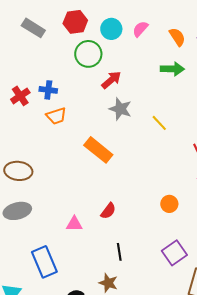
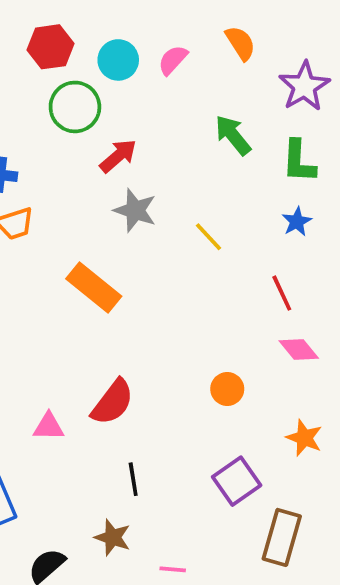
orange semicircle: (177, 37) -> (240, 43), moved
green arrow: (172, 69) -> (233, 135), turned -130
red semicircle: (108, 211) -> (113, 402), size x1.5

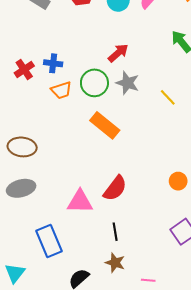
green circle: (75, 107) -> (94, 83), moved
pink triangle: (49, 427) -> (80, 202), size x1.5
black line: (133, 479) -> (115, 232), moved

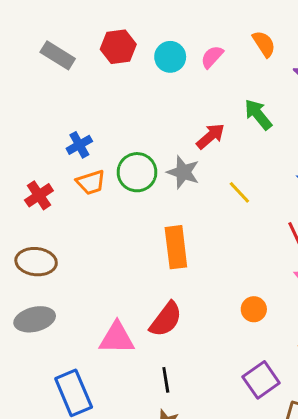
red arrow: (118, 53) -> (211, 136), moved
blue cross: (53, 63) -> (79, 145), turned -36
red cross: (24, 69) -> (39, 195), moved
orange rectangle: (105, 125) -> (176, 247), moved, turned 44

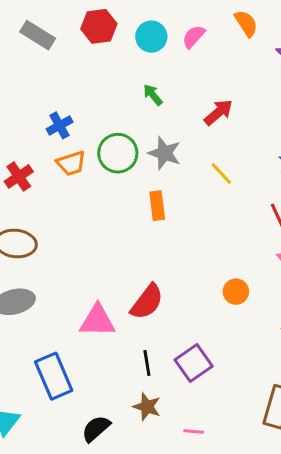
green arrow: (258, 115) -> (153, 95), moved, size x0.7
red arrow: (211, 136) -> (218, 112), moved
orange rectangle: (176, 247) -> (157, 206), moved, size x0.7
purple square: (261, 380) -> (194, 363), moved

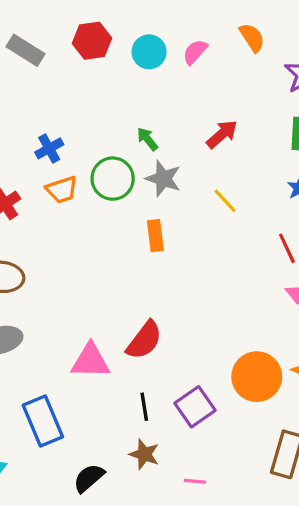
green arrow: (153, 95) -> (147, 139), moved
orange circle: (236, 292) -> (257, 377), moved, size x1.8

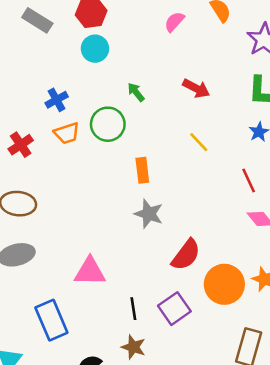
cyan circle: (149, 52) -> (95, 49), moved
red arrow: (222, 134) -> (196, 88), turned 68
gray star: (163, 179) -> (149, 214), moved
red semicircle: (144, 340) -> (186, 255), moved

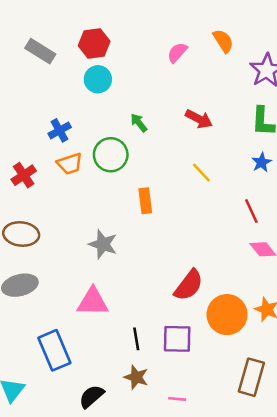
gray star: (149, 214) -> (103, 244), moved
purple square: (174, 309) -> (177, 339), turned 36

